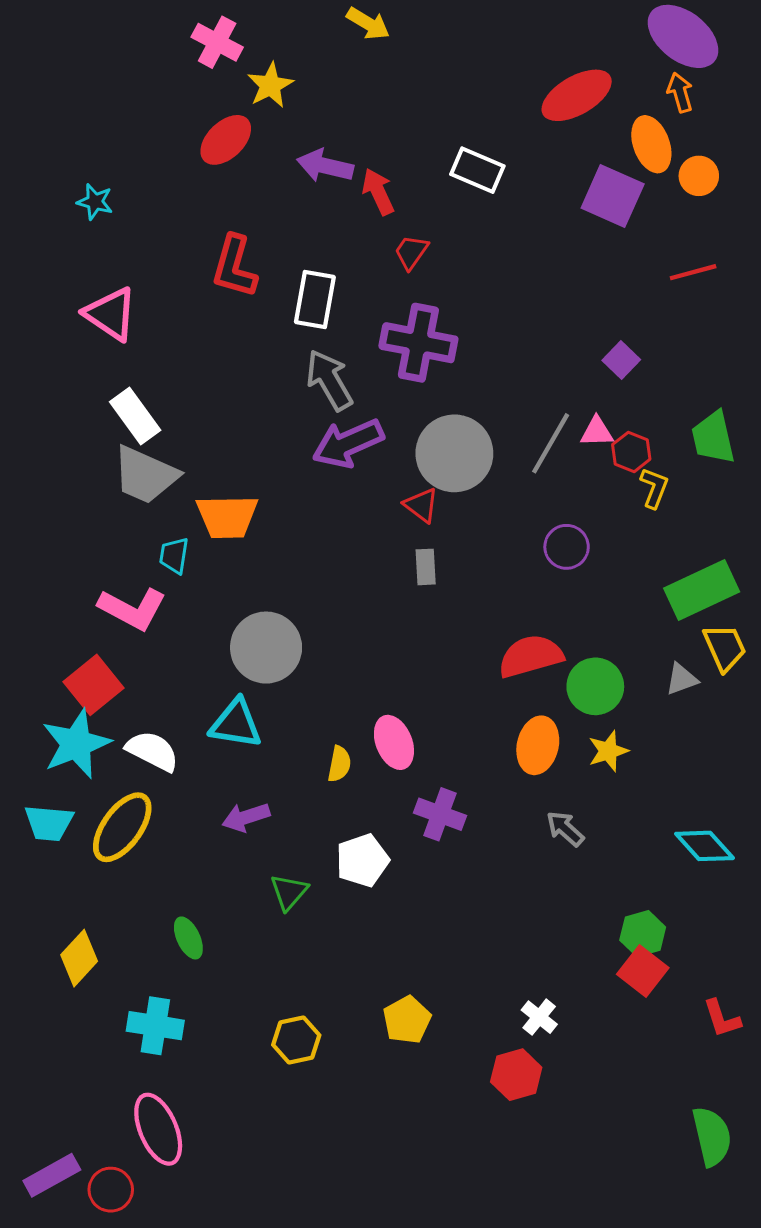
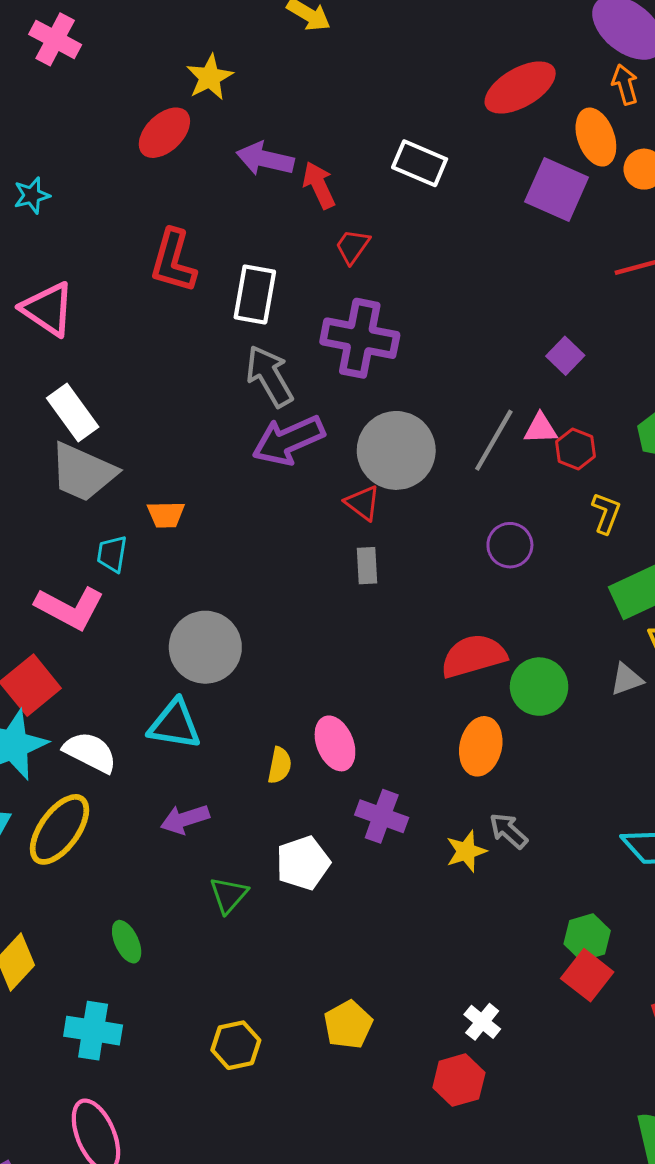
pink cross: (217, 42) -> (55, 39), moved
cyan star: (95, 202) -> (32, 195), turned -30
yellow L-shape: (654, 488) -> (606, 513), moved
orange trapezoid: (227, 517) -> (166, 515), size x0.6
yellow star: (608, 751) -> (466, 851), moved

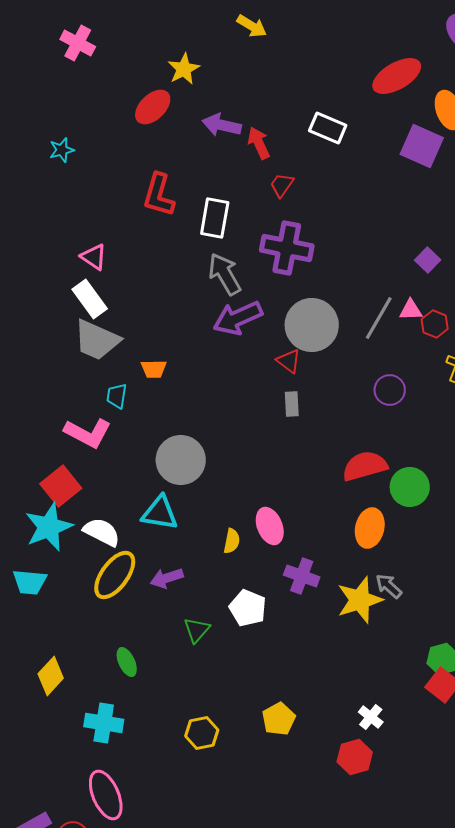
pink triangle: (48, 309) -> (94, 257), moved, size x0.7
yellow ellipse: (60, 829) -> (115, 575), moved
yellow star: (466, 851) -> (360, 600), size x1.6
white pentagon: (303, 863) -> (248, 608), turned -30

